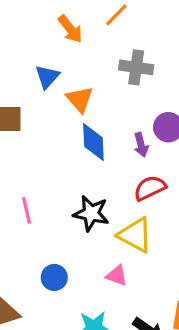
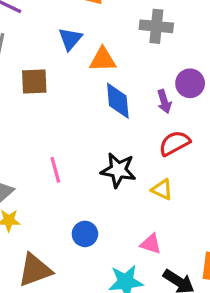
orange triangle: (80, 99) -> (103, 60), turned -48
yellow triangle: (135, 235) -> (162, 189), size x0.6
pink triangle: (117, 276) -> (151, 244), moved

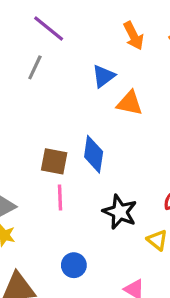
brown square: (34, 81) -> (54, 161), moved
blue diamond: (118, 101) -> (94, 154), moved

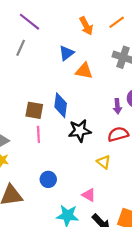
black star: (120, 212) -> (80, 131), moved, turned -30

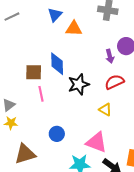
gray line: (21, 48) -> (12, 17), turned 49
pink triangle: (89, 195) -> (96, 142), size x1.6

